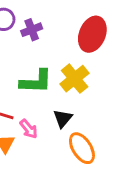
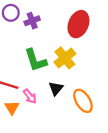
green L-shape: (36, 82) -> (36, 60), turned 70
orange ellipse: (82, 148) -> (83, 101), moved

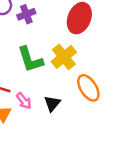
black triangle: (56, 88) -> (52, 103), moved
orange ellipse: (83, 101) -> (88, 88), moved

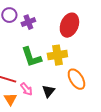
yellow cross: (64, 57) -> (57, 55), turned 30

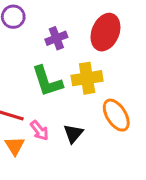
purple cross: (28, 22) -> (56, 38), moved

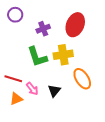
orange triangle: (15, 146) -> (16, 99), turned 40

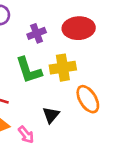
red ellipse: (75, 25) -> (79, 28), turned 65
pink arrow: (32, 89) -> (26, 135), moved

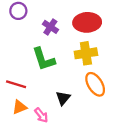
purple cross: (37, 33) -> (50, 27), turned -35
yellow cross: (63, 68) -> (86, 53), moved

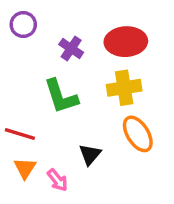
orange triangle: (19, 107) -> (25, 168), turned -35

